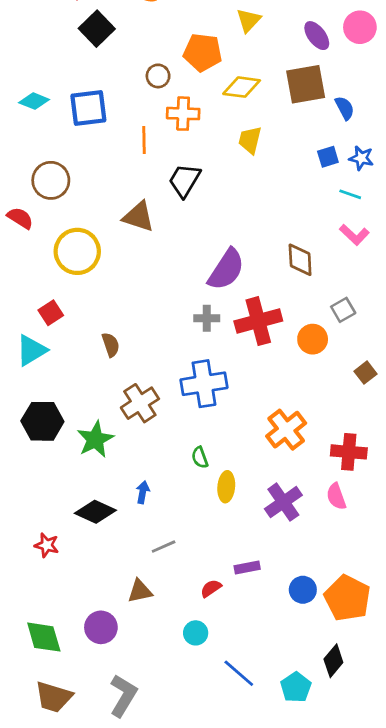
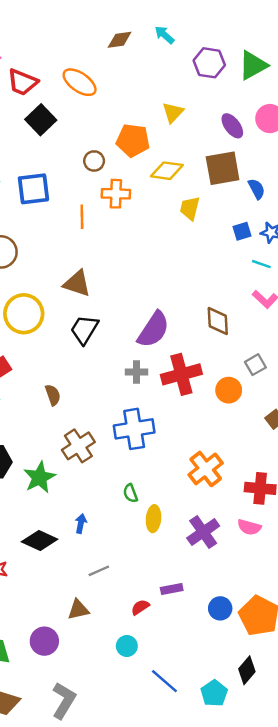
yellow trapezoid: (250, 140) -> (190, 208), moved
black trapezoid: (184, 180) -> (84, 330), moved
pink semicircle: (336, 496) -> (249, 527), turned -55

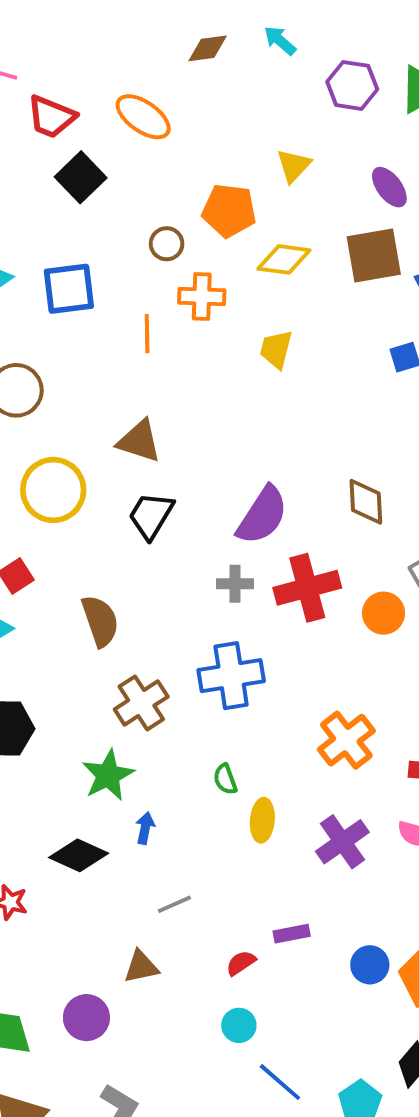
yellow trapezoid: (190, 208) -> (276, 349), moved
brown semicircle: (53, 395) -> (100, 621), size x1.5
green star: (40, 477) -> (108, 775), moved
cyan circle: (127, 646) -> (239, 1025), moved

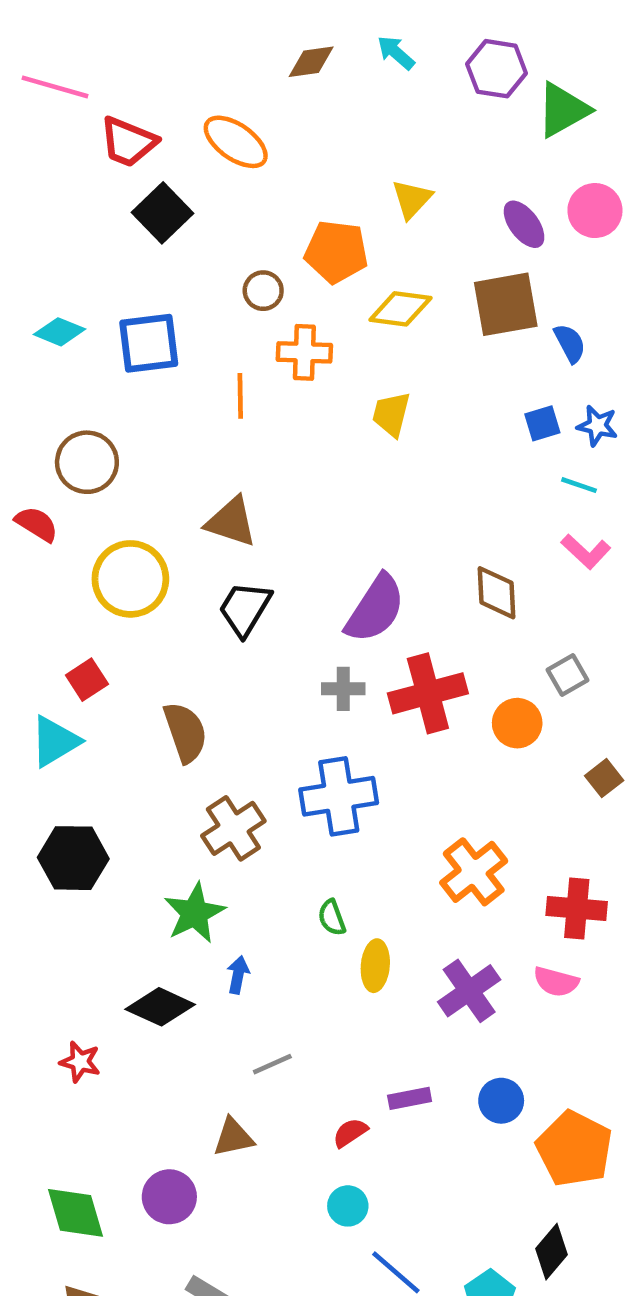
purple hexagon: (352, 85) -> (497, 69), moved
blue circle: (370, 965) -> (501, 1101), moved

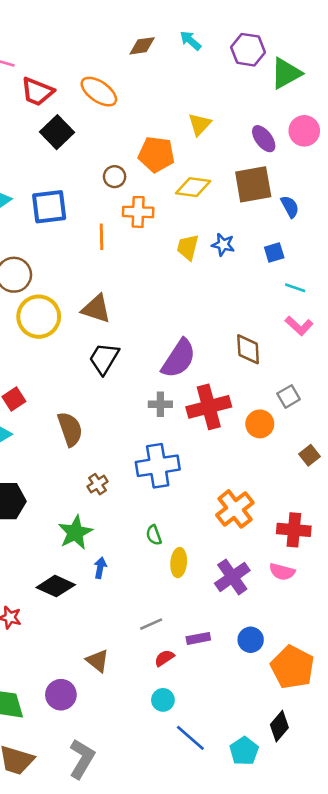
blue star: (597, 426) -> (223, 245), moved
yellow circle: (130, 579) -> (39, 317), moved
brown cross: (233, 828) -> (98, 484), size x0.6
gray line: (272, 1064) -> (151, 624), moved
brown triangle: (233, 1137) -> (98, 661), turned 50

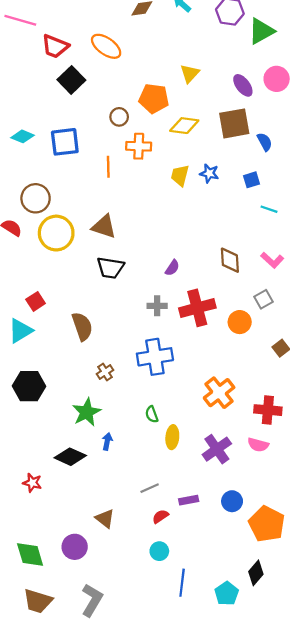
pink L-shape: (299, 326) -> (272, 260), moved
black trapezoid: (104, 358) -> (110, 268), turned -112
purple semicircle: (179, 358) -> (172, 268), size x0.5
blue line: (190, 738) -> (182, 583), turned 56

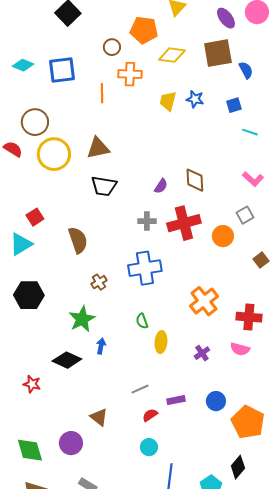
brown triangle: (104, 227) -> (98, 148), turned -30
brown diamond: (230, 260) -> (195, 180), moved
purple cross: (217, 449) -> (202, 353), size x0.6

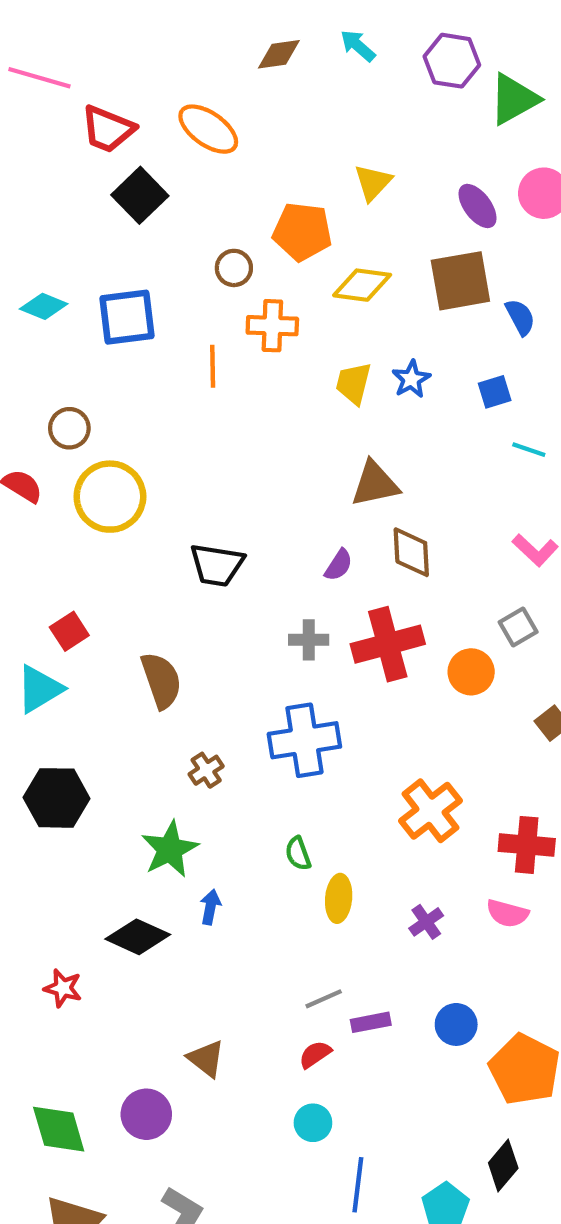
blue star: (195, 99) -> (411, 379), turned 30
brown circle: (35, 122) -> (69, 428), size x0.7
brown triangle: (98, 148) -> (375, 484), moved
gray line: (140, 389) -> (324, 999), moved

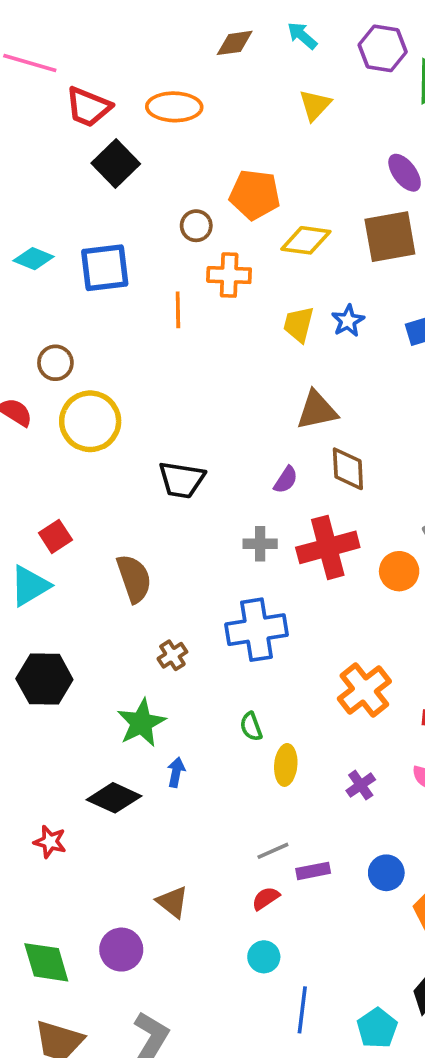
orange ellipse: (208, 129) -> (174, 107), turned -34
yellow triangle: (373, 182) -> (315, 105), moved

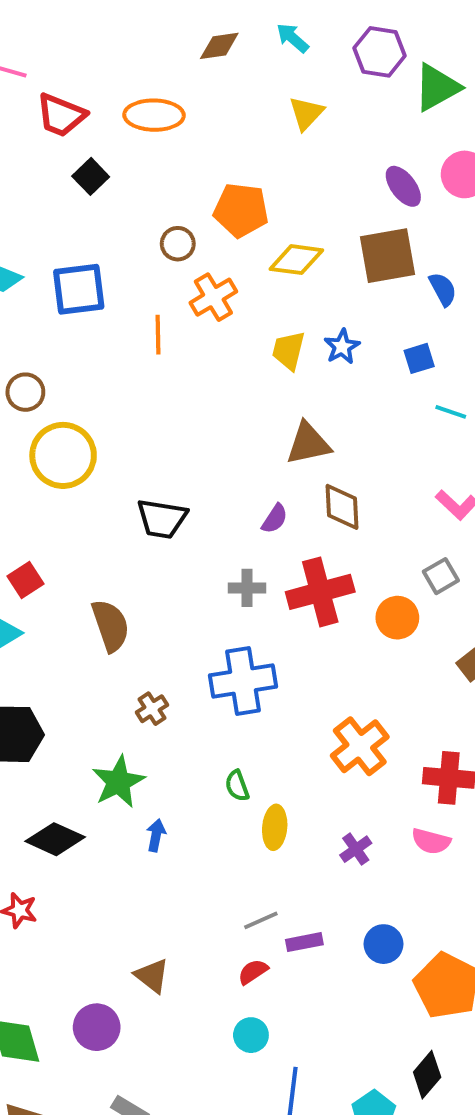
black square: (116, 164) -> (91, 176), size x0.7
orange cross: (229, 275) -> (213, 297), turned -33
black diamond: (114, 798) -> (55, 839), moved

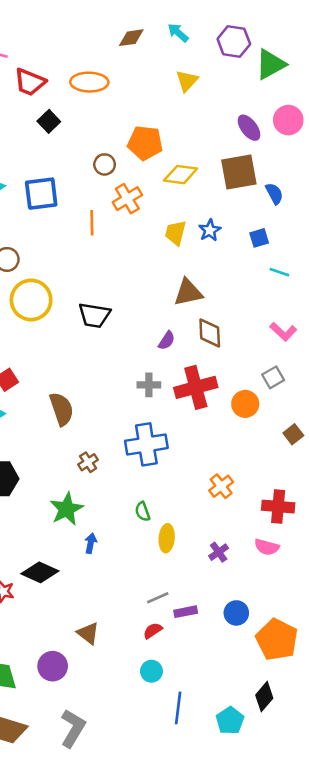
black trapezoid: (162, 519) -> (94, 315), moved
orange cross: (360, 746) -> (221, 486), size x0.7
black diamond: (55, 839) -> (40, 572), moved

